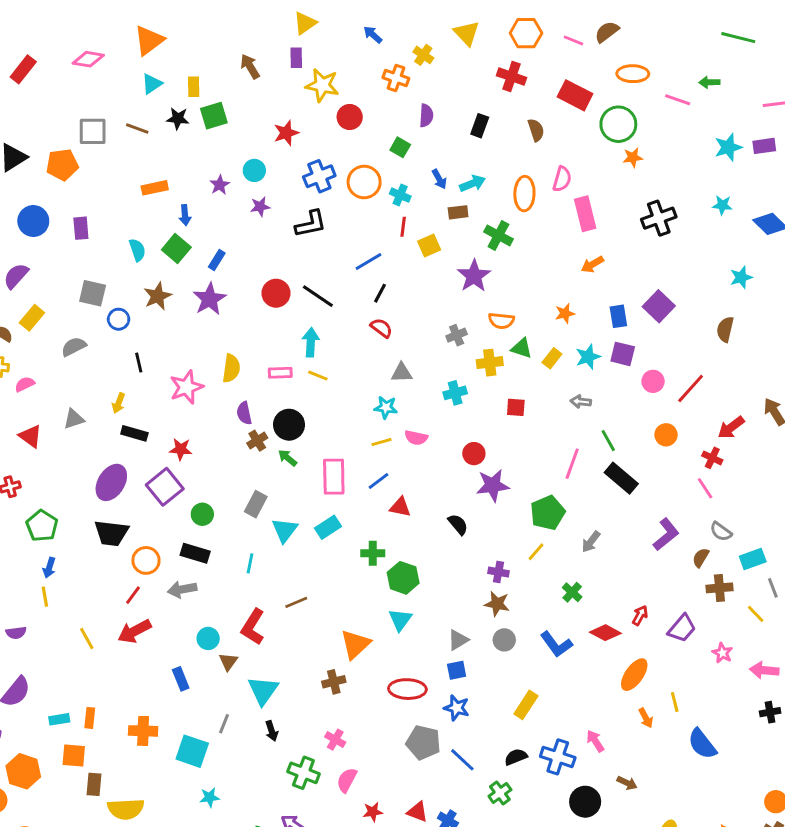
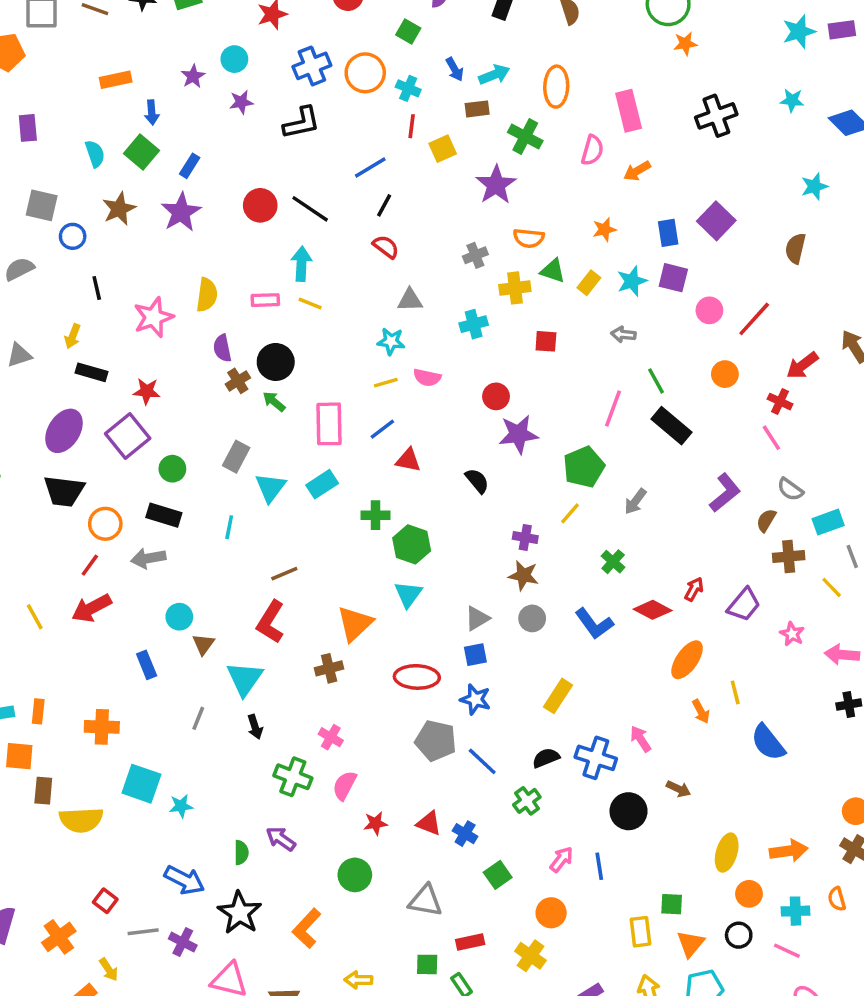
pink semicircle: (562, 179) -> (592, 150), moved
red L-shape: (253, 627) -> (271, 622), moved
cyan square: (192, 751) -> (141, 784), moved

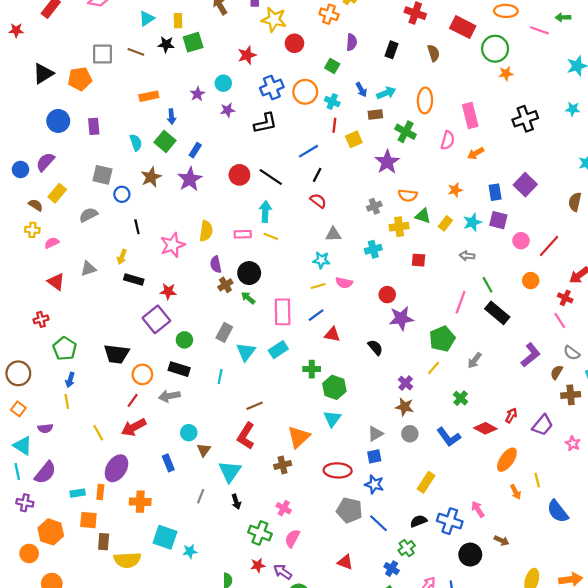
purple ellipse: (64, 431) -> (116, 468), moved
purple cross: (525, 538) -> (406, 383), turned 32
red star: (376, 823) -> (258, 565), moved
blue cross: (465, 834) -> (392, 569), moved
purple arrow: (281, 839) -> (283, 572), moved

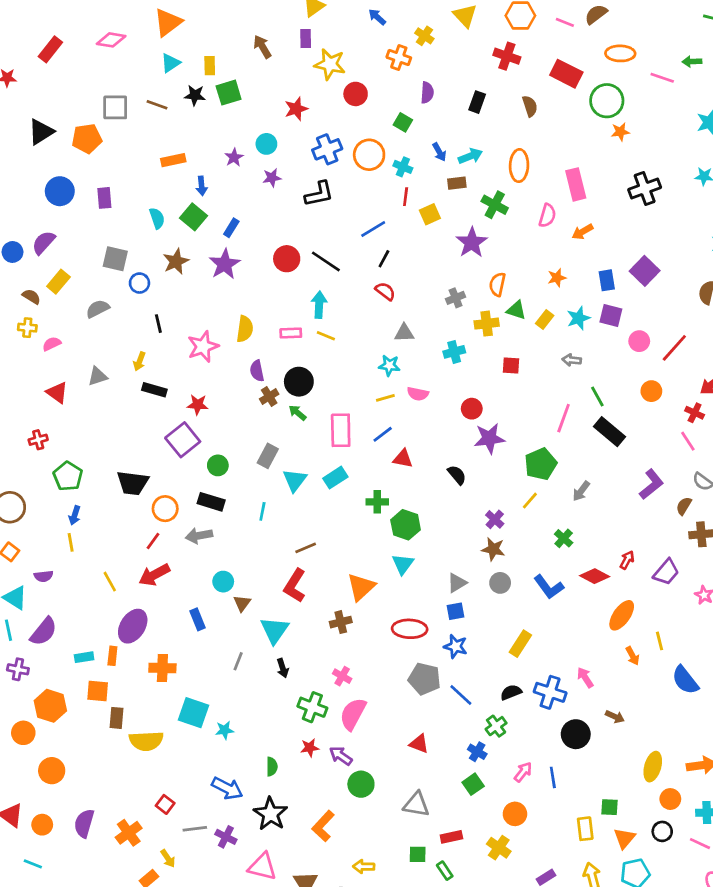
orange semicircle: (408, 195) -> (497, 284), turned 96
pink semicircle: (292, 538) -> (353, 714), size x1.4

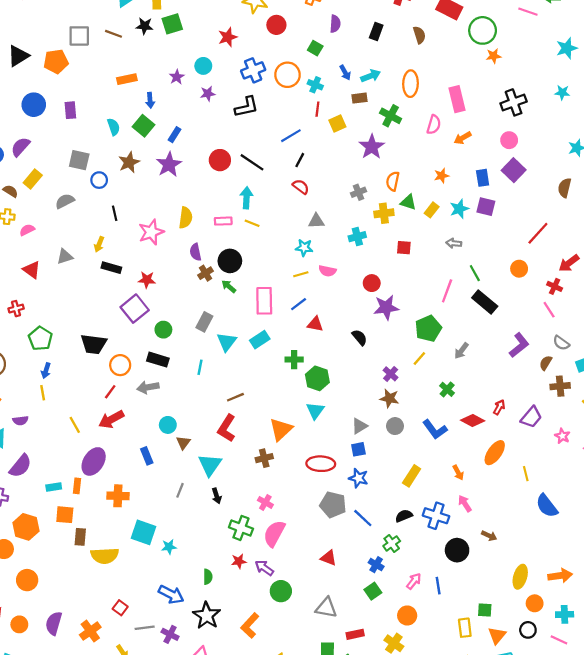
pink circle: (639, 341) -> (509, 140), moved
orange arrow: (632, 656) -> (458, 473), moved

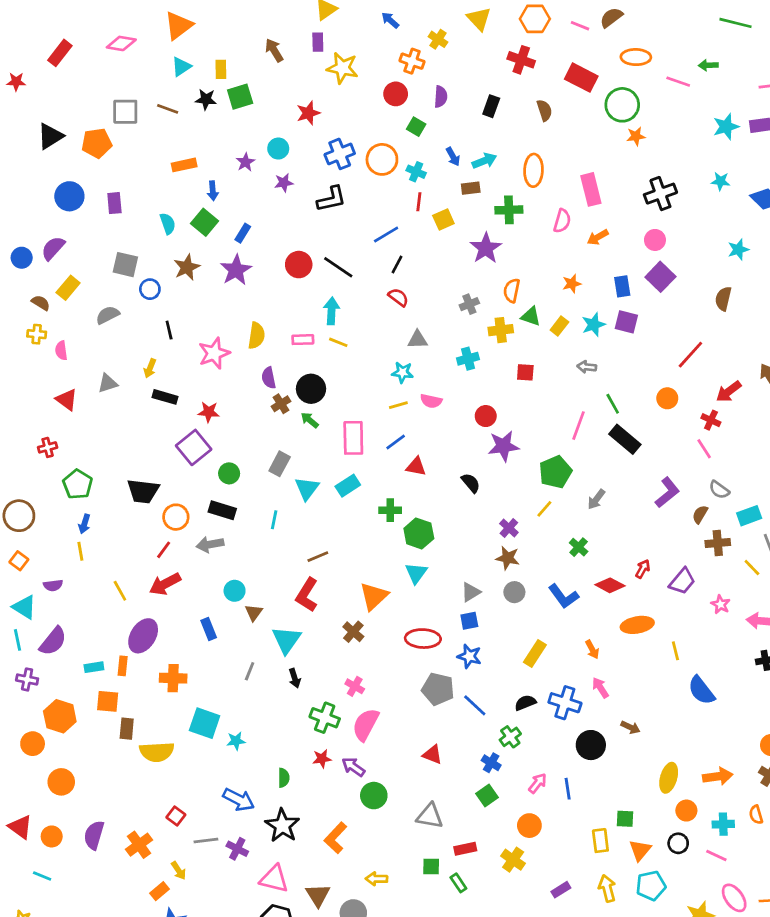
red circle: (276, 25) -> (396, 94), moved
green cross: (391, 116) -> (509, 210), turned -30
pink semicircle: (27, 230) -> (61, 351), turned -72
orange ellipse: (495, 453) -> (637, 625), turned 45
brown cross: (264, 458) -> (353, 632), turned -35

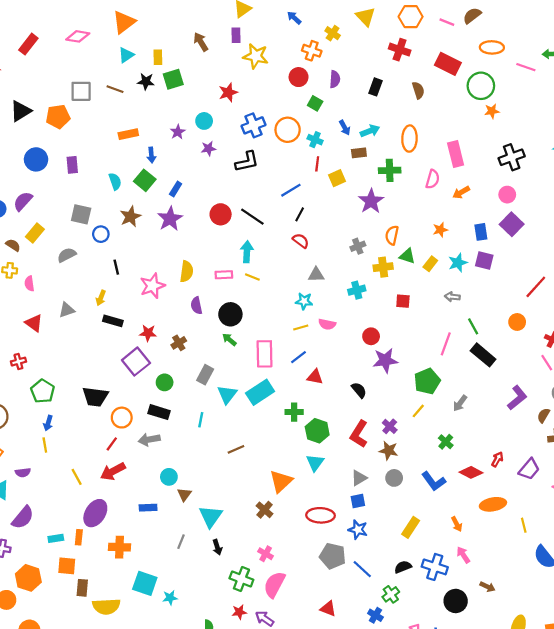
brown cross: (281, 404) -> (179, 343), moved
cyan rectangle: (348, 486) -> (260, 392), size x1.4
red L-shape: (307, 595) -> (359, 434), moved
blue rectangle: (209, 629) -> (148, 508), turned -70

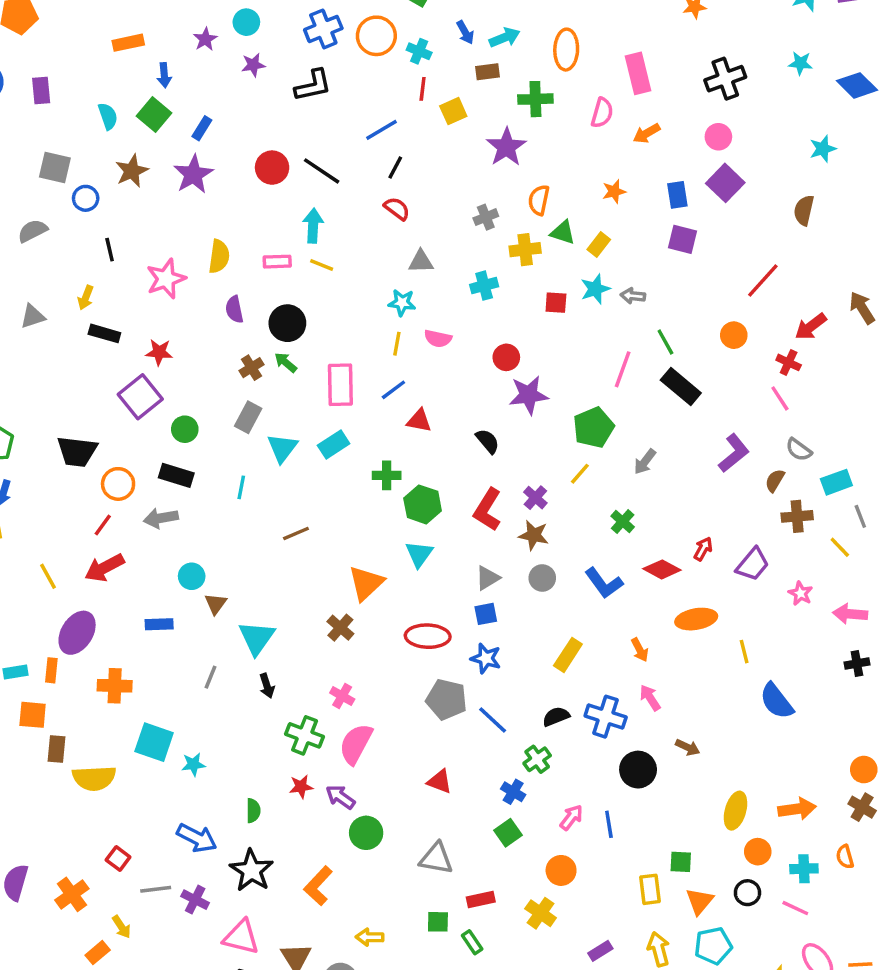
cyan star: (458, 263) -> (595, 289), moved
yellow line: (301, 327) -> (397, 344), turned -64
brown cross: (179, 343) -> (251, 368), moved
cyan rectangle: (260, 392) -> (334, 445), size x0.7

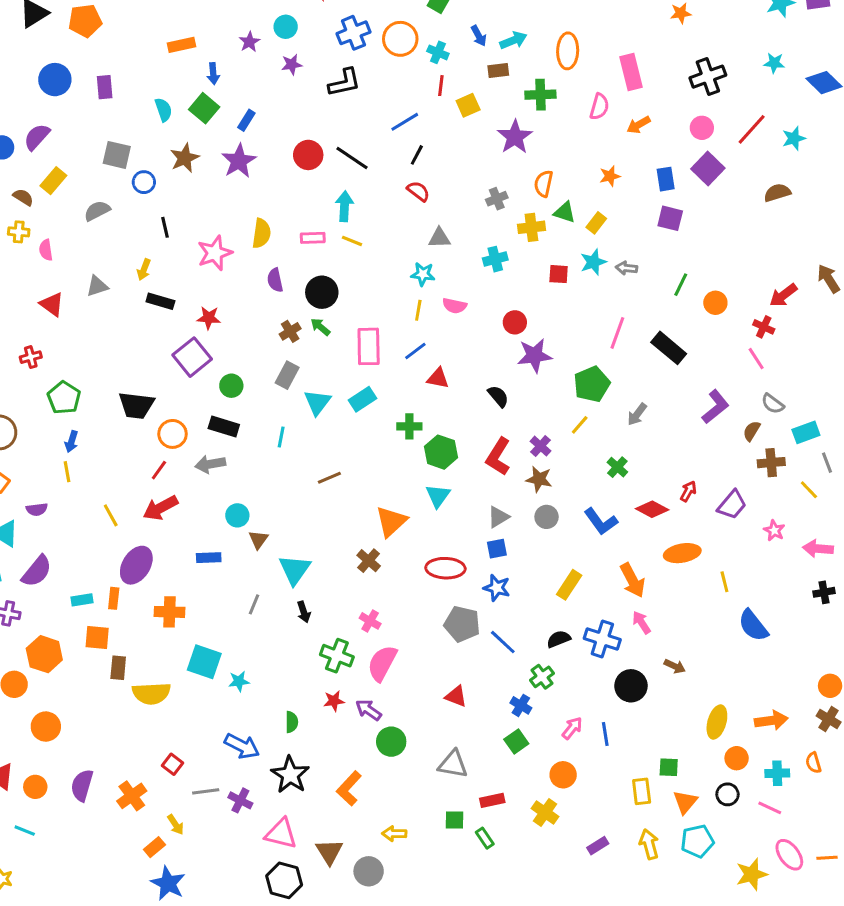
brown semicircle: (804, 210) -> (777, 193), turned 60
red line: (763, 280) -> (752, 129), moved
green line: (665, 342) -> (681, 285), moved, turned 55
orange arrow: (640, 650) -> (632, 580), size x1.6

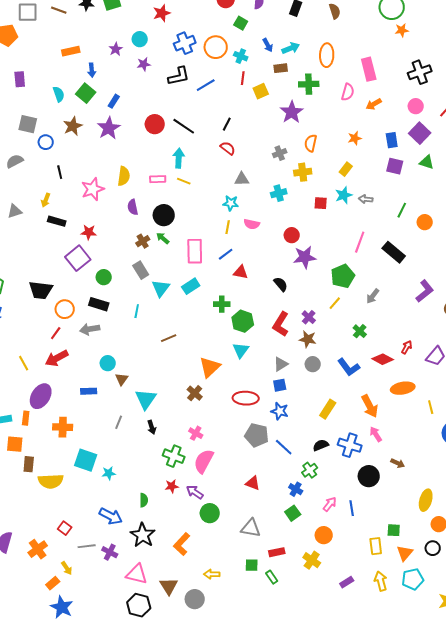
blue line: (405, 122) -> (206, 85), moved
green triangle: (565, 212) -> (427, 162), moved
gray rectangle: (287, 375) -> (141, 270), turned -60

